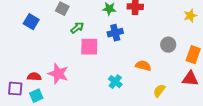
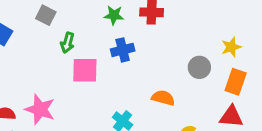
yellow star: (190, 16) -> (231, 47), moved
green arrow: (77, 28) -> (68, 43), turned 144

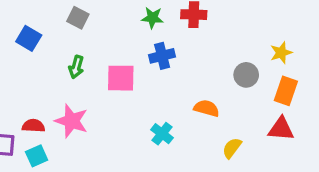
green arrow: (68, 43) -> (76, 67), moved

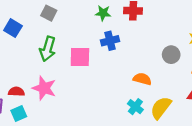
green arrow: (76, 67) -> (48, 49), size x1.5
cyan cross: (162, 134) -> (135, 107), moved
yellow semicircle: (232, 148) -> (161, 108), size x1.5

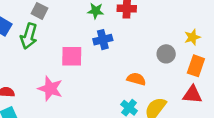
green arrow: (48, 49) -> (29, 36), moved
pink star: (44, 88) -> (50, 89), moved

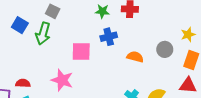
orange semicircle: (136, 79) -> (135, 57), moved

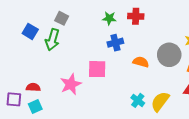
gray circle: (165, 49) -> (169, 55), size x1.5
pink square: (81, 52) -> (97, 69), moved
pink star: (62, 80) -> (71, 84), turned 30

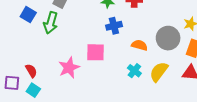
red semicircle: (33, 87) -> (31, 71), turned 56
cyan cross: (138, 100) -> (134, 71), moved
yellow semicircle: (160, 101) -> (159, 72), moved
cyan square: (35, 107) -> (33, 90), turned -32

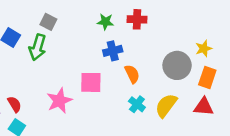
orange semicircle: (139, 45) -> (132, 74), moved, turned 49

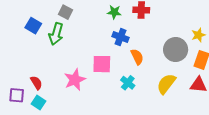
blue cross: (113, 51) -> (121, 37), turned 35
cyan cross: (137, 104) -> (128, 83), moved

